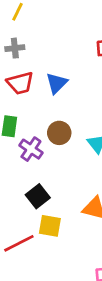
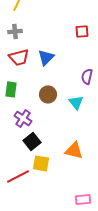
purple cross: (31, 149) -> (23, 118), moved

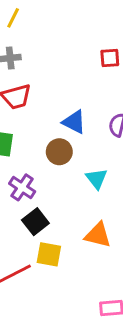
blue triangle: (46, 57) -> (74, 122), moved, turned -48
cyan triangle: (76, 102) -> (96, 179), moved

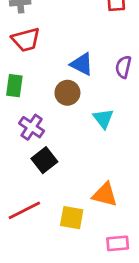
orange triangle: (98, 235) -> (105, 195), moved
yellow square: (49, 254) -> (72, 218), moved

